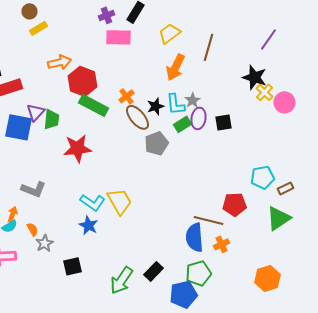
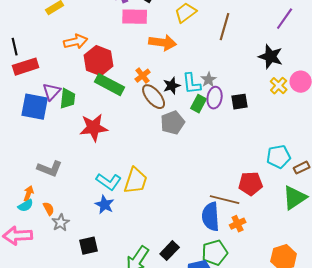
orange arrow: (176, 67) -> (163, 43), moved, turned -108
yellow cross: (264, 92) -> (279, 86), moved
green rectangle: (182, 124) -> (199, 104), turned -30
yellow trapezoid: (120, 201) -> (136, 181), turned 48

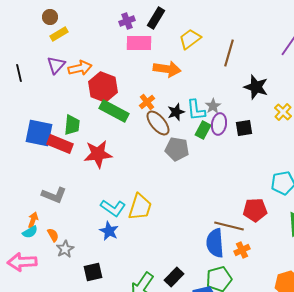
black star: (271, 57) -> (256, 87), moved
red rectangle: (26, 67) -> (60, 144), moved, turned 40
purple triangle: (52, 92) -> (56, 65), moved
gray pentagon: (173, 123) -> (177, 149), turned 30

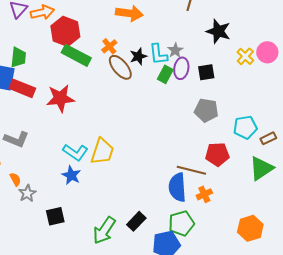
green trapezoid: (72, 125) -> (18, 57), moved
gray pentagon: (177, 149) -> (206, 110), moved

